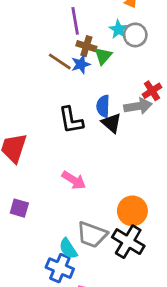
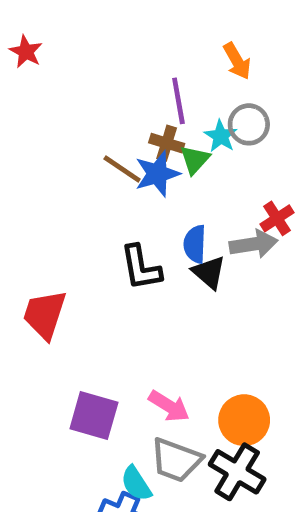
purple line: (75, 21) -> (178, 101), moved
cyan star: (118, 29) -> (221, 136), moved
blue star: (81, 64) -> (157, 174), size x1.4
pink arrow: (74, 180) -> (169, 406), moved
purple square: (19, 208) -> (94, 415), moved, size x1.5

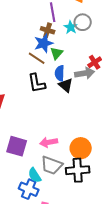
green triangle: (195, 160) -> (57, 53), moved
brown line: (122, 169) -> (37, 58), moved
pink arrow: (169, 406) -> (49, 142), turned 138
black cross: (237, 472) -> (78, 170), turned -35

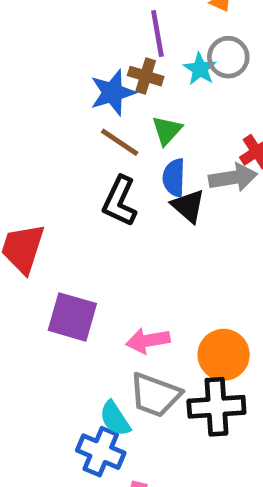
blue star: (44, 43) -> (113, 93), moved
black L-shape: (37, 83) -> (120, 201), turned 35
purple square: (17, 146) -> (72, 317), moved

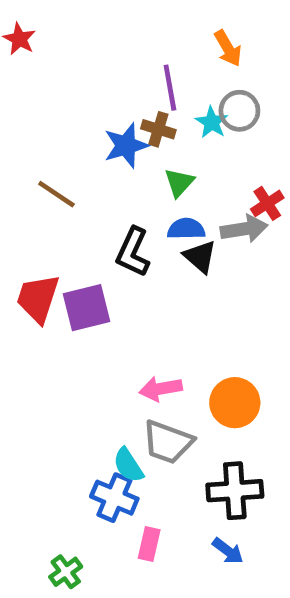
brown line: (120, 142) -> (56, 194), moved
blue semicircle: (174, 178) -> (186, 229), turned 87
purple square: (72, 317) -> (87, 308), moved, turned -30
black cross: (216, 407) -> (235, 491), moved

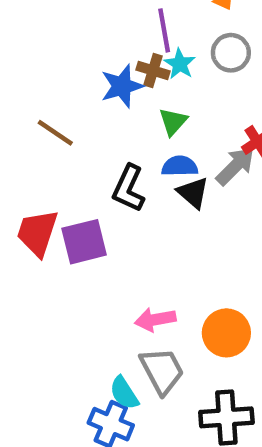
cyan star: (212, 122) -> (180, 64), moved
gray arrow: (244, 229) -> (235, 166), turned -36
gray trapezoid: (168, 442) -> (162, 371), turned -138

